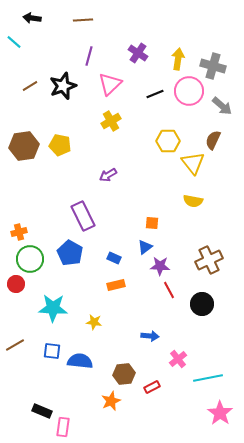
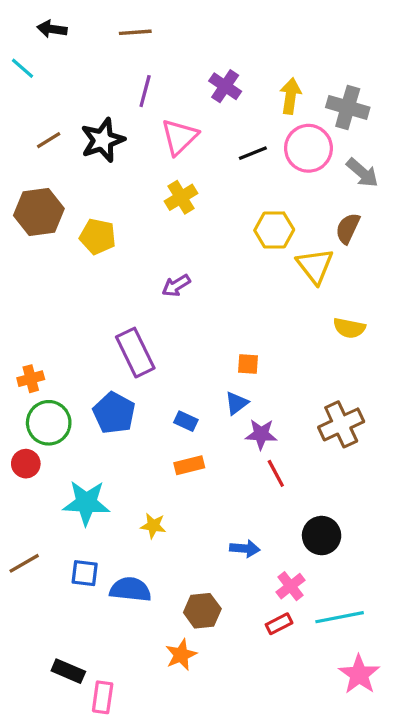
brown hexagon: (24, 146) -> (39, 212), moved
yellow semicircle: (193, 201) -> (349, 328), moved
black circle: (202, 304) -> (322, 536), moved
red rectangle: (152, 387) -> (279, 624), moved

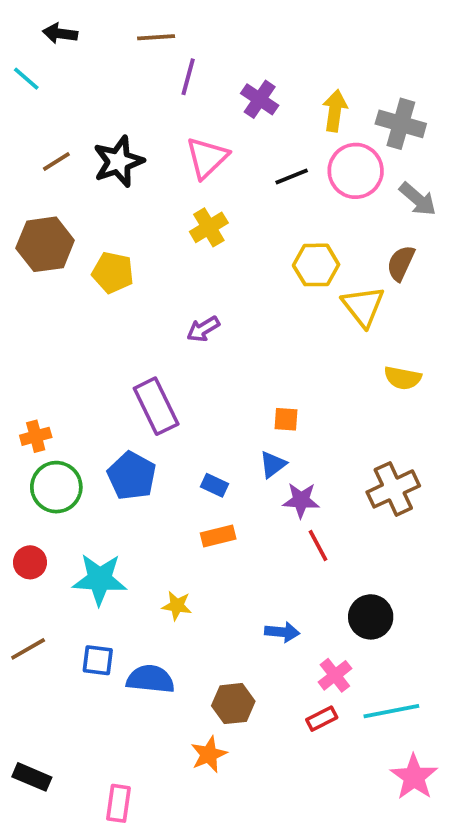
purple line: (145, 91) -> (188, 77), moved
red circle: (26, 464) -> (30, 562), moved
black rectangle: (68, 671) -> (32, 777), moved

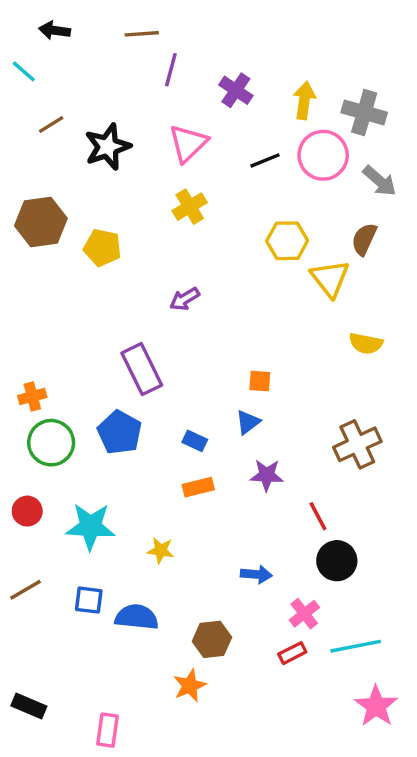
brown line: (56, 161) -> (51, 124), moved
purple star: (301, 500) -> (267, 475), moved
red line: (318, 545) -> (318, 516), moved

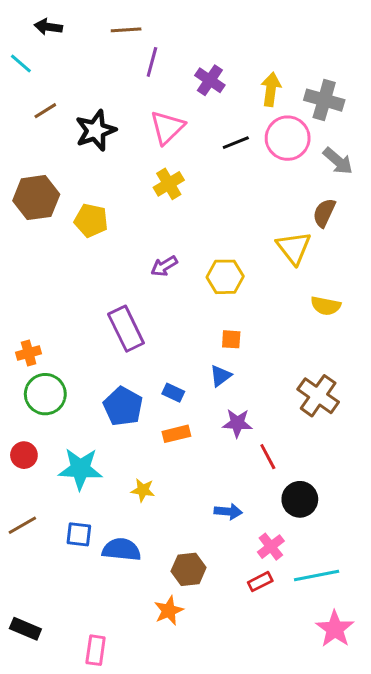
yellow hexagon: (287, 241) -> (225, 277), moved
blue pentagon: (120, 432) -> (123, 406), moved
brown cross: (357, 444) -> (318, 396), turned -30
red line: (318, 516) -> (268, 457), moved

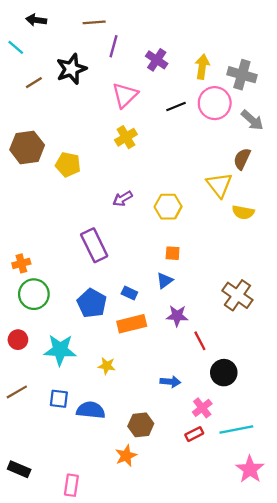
black star: (96, 130) -> (71, 69), moved
yellow semicircle: (326, 306) -> (243, 212), moved
orange rectangle: (176, 434) -> (132, 324), size x1.4

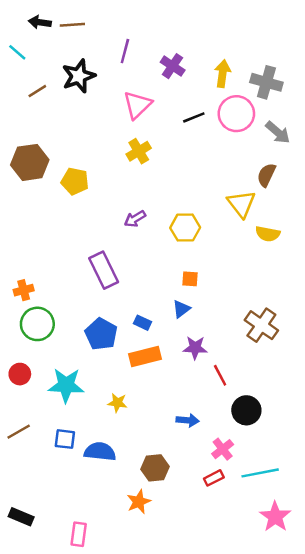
brown line: (94, 22) -> (72, 25), moved

